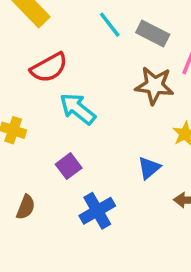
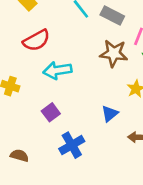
cyan arrow: (78, 109) -> (57, 70), turned -48
brown semicircle: (26, 207) -> (19, 155), moved, turned -96

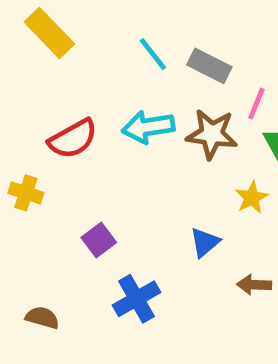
red semicircle: (36, 40) -> (73, 139), moved
cyan arrow: (57, 70) -> (148, 127), moved

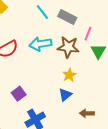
yellow star: (252, 198) -> (69, 75), moved

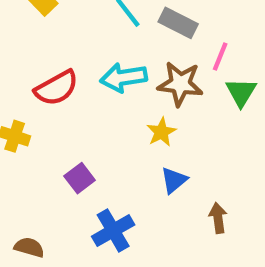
yellow star: (69, 75) -> (161, 132), moved
brown arrow: (87, 113) -> (218, 218), turned 80

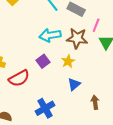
red semicircle: (57, 88) -> (19, 78), moved
purple square: (80, 178) -> (43, 61), moved

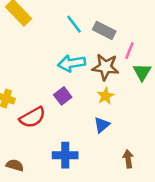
yellow star: (68, 61) -> (106, 96), moved
brown arrow: (95, 102) -> (128, 159), moved
blue cross: (45, 108) -> (65, 155), turned 30

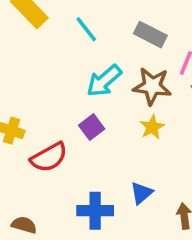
cyan line: (74, 24) -> (86, 29), moved
cyan arrow: (71, 63) -> (104, 81), turned -32
blue triangle: (102, 125) -> (141, 193), moved

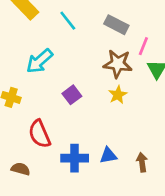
cyan arrow: (104, 81) -> (39, 61), moved
red semicircle: (49, 157) -> (39, 134), moved, turned 96
blue triangle: (141, 193) -> (108, 155), moved, turned 30

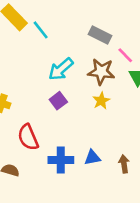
cyan line: (68, 21) -> (41, 30), moved
pink line: (143, 46) -> (125, 55), turned -66
cyan arrow: (39, 61) -> (61, 69), moved

